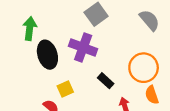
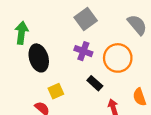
purple cross: (83, 47) -> (83, 51), moved, size x0.7
orange circle: (144, 68) -> (118, 58), moved

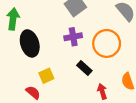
purple cross: (83, 51) -> (73, 37), turned -30

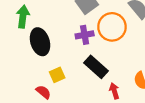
orange circle: (107, 43) -> (112, 27), moved
black rectangle: (84, 68) -> (96, 67), size x1.5

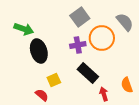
green arrow: (23, 17) -> (24, 29), turned 102

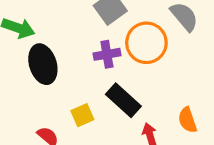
yellow square: (54, 80) -> (82, 115), moved

